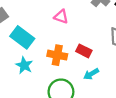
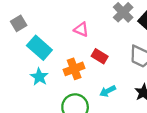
red rectangle: (84, 51) -> (100, 56), moved
orange cross: (57, 55) -> (74, 69), turned -36

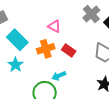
orange cross: (74, 69) -> (46, 49), moved
cyan arrow: (108, 91) -> (59, 76), moved

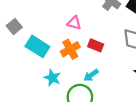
cyan star: (15, 65) -> (52, 78), moved

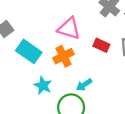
pink triangle: (74, 23) -> (69, 28), size x1.5
red rectangle: (96, 45) -> (101, 45), moved

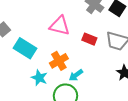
orange cross: (64, 56) -> (59, 61), moved

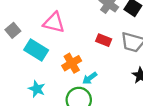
pink triangle: (60, 26) -> (54, 23), moved
cyan star: (39, 78) -> (37, 89), moved

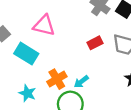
red rectangle: (104, 40) -> (95, 43), turned -48
orange cross: (72, 63) -> (57, 79), moved

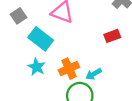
cyan star: (27, 93) -> (37, 67), moved

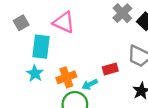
red rectangle: (112, 36) -> (110, 69), moved
cyan rectangle: (41, 39) -> (41, 47), turned 55

